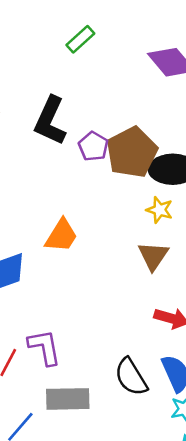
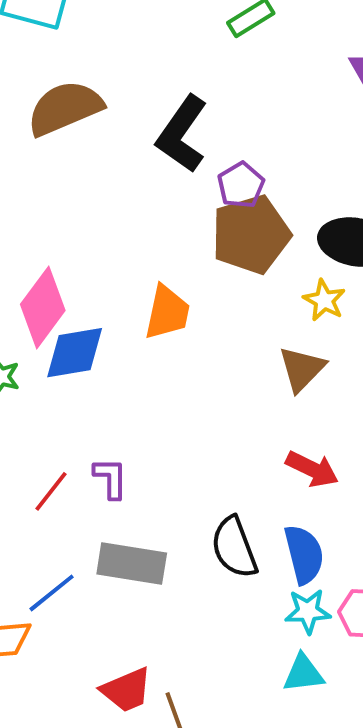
brown pentagon: (132, 152) -> (251, 235), moved
orange trapezoid: (61, 236) -> (167, 312), turned -30
purple L-shape: (45, 347) -> (110, 478), size x0.7

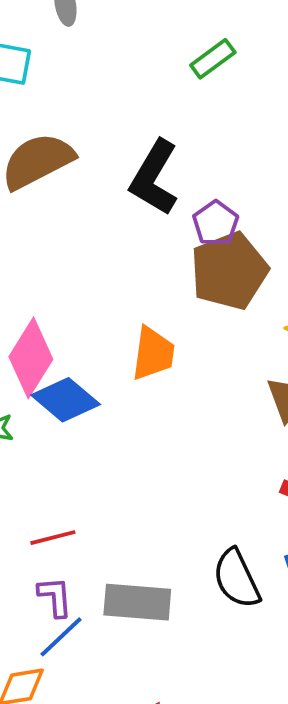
blue diamond: (75, 353) -> (66, 400), turned 54
purple L-shape: (110, 478) -> (55, 597), moved
red line: (51, 491) -> (53, 538), turned 42

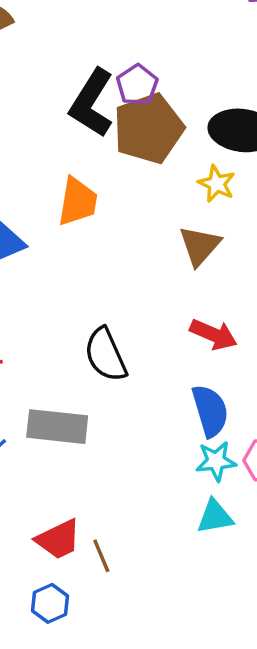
black L-shape: (154, 178) -> (92, 103), moved
black semicircle: (237, 579) -> (106, 355), moved

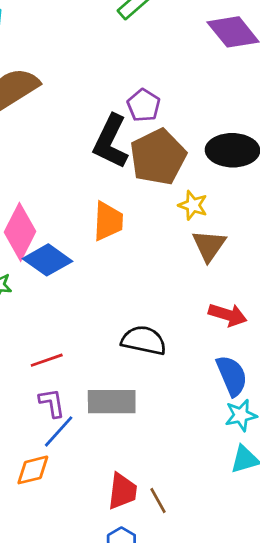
purple pentagon: (137, 85) -> (144, 105), moved
yellow star: (217, 184) -> (193, 205), moved
black semicircle: (106, 355) -> (144, 340), turned 132
red trapezoid: (58, 539) -> (122, 491), turned -51

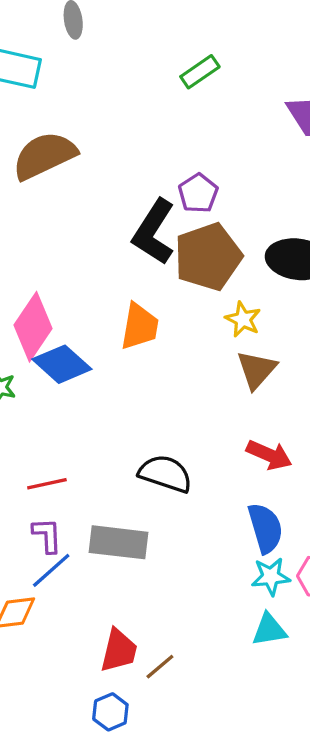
brown line: (158, 501) -> (160, 667), turned 72

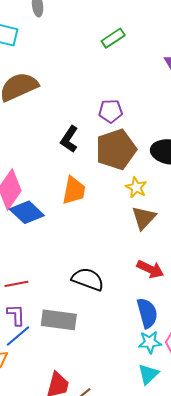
purple pentagon: (198, 193) -> (111, 111), turned 30
black L-shape: (154, 232) -> (69, 139), moved, size x0.7
cyan triangle: (269, 630) -> (148, 374), turned -35

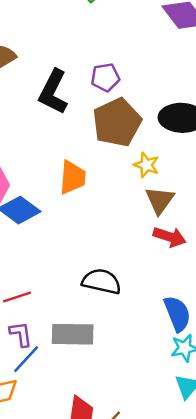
black L-shape: (69, 139) -> (53, 92), moved, size x1.4
red arrow: (150, 269) -> (170, 237), moved

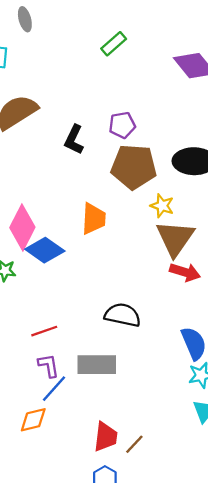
black L-shape: (53, 92) -> (74, 140), size x0.7
brown pentagon: (117, 122) -> (134, 167), turned 30
brown triangle: (160, 200) -> (175, 238), size x1.4

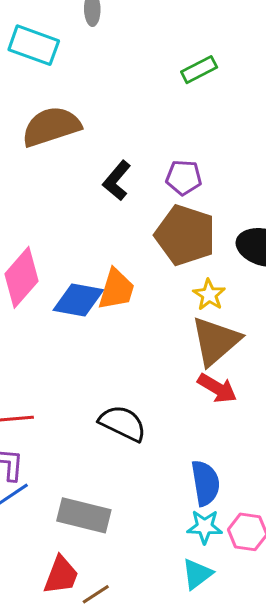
blue diamond: (45, 250) -> (78, 300), moved, turned -39
gray rectangle: (97, 365) -> (84, 515), moved

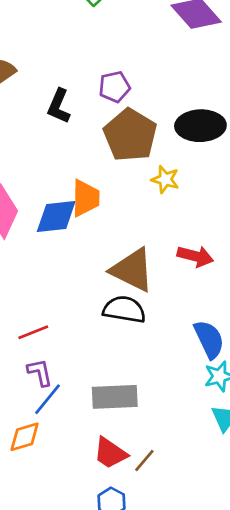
brown pentagon: (185, 235) -> (130, 135), turned 30
brown triangle: (216, 341) -> (132, 270), moved, turned -36
red trapezoid: (61, 575) -> (110, 453), turned 120

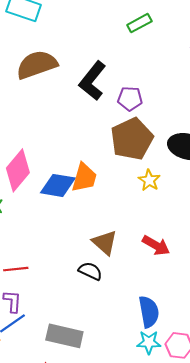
black L-shape: (59, 106) -> (92, 81), moved, size x1.4
brown triangle: (132, 270) -> (105, 243), size x0.7
black semicircle: (124, 309) -> (90, 271), size x0.7

